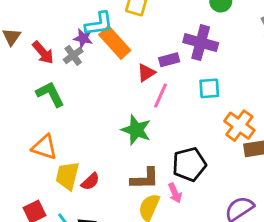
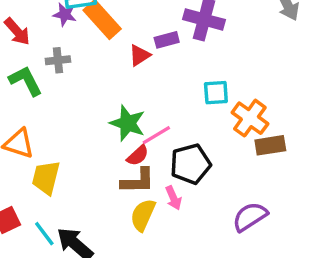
gray cross: (73, 55) -> (58, 60), moved, turned 30
cyan square: (209, 88) -> (216, 93), moved
pink line: (161, 96) -> (156, 135), moved, turned 35
red semicircle: (90, 182) -> (138, 155), moved

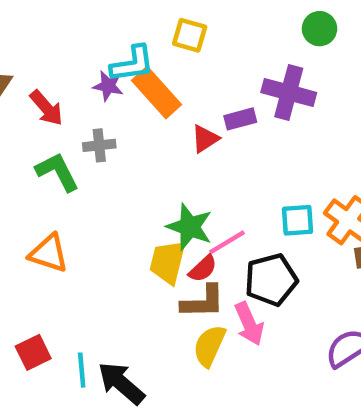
cyan square: (216, 93) -> (298, 220), moved
yellow trapezoid: (46, 178) -> (168, 262), moved
pink arrow: (173, 198) -> (249, 324), size x1.4
cyan line: (44, 234) -> (82, 370), turned 32

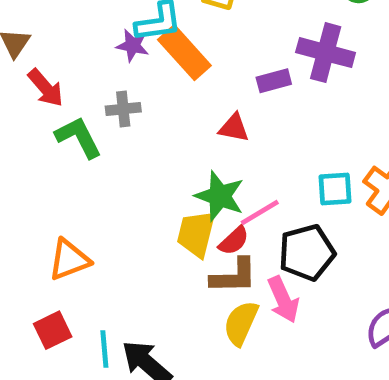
red arrow: (46, 108) -> (46, 88), moved
red triangle: (205, 139) -> (234, 128), moved, turned 44
orange triangle: (49, 253) -> (69, 260), moved, turned -39

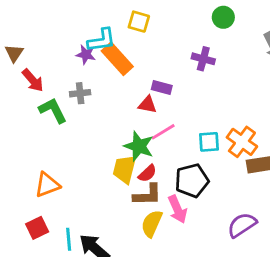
purple cross: (326, 53) -> (203, 59), size x0.7
purple rectangle: (274, 81) -> (162, 87), moved, turned 30
pink line: (260, 213) -> (163, 132), moved

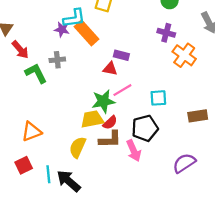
purple cross: (203, 59) -> (166, 33), moved
orange cross: (242, 142) -> (184, 55), moved
green star: (139, 146) -> (103, 101), turned -30
yellow trapezoid: (124, 169) -> (92, 119), turned 65
yellow semicircle: (152, 224) -> (78, 147), moved

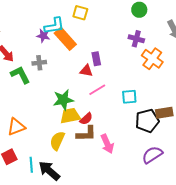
purple rectangle: (121, 55) -> (96, 59), turned 64
green star: (103, 101) -> (63, 100), moved
black pentagon: (145, 128) -> (147, 121), moved

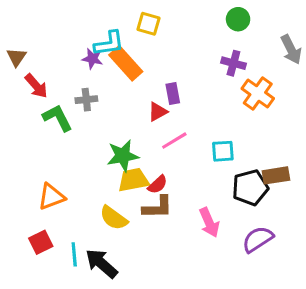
red triangle: (86, 71) -> (158, 112), turned -40
yellow semicircle: (57, 141) -> (114, 218), turned -78
pink arrow: (107, 144) -> (209, 222), moved

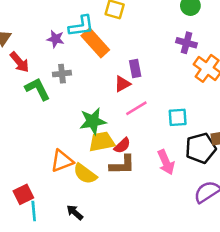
purple star: (92, 59) -> (55, 39), moved
orange triangle: (51, 197) -> (62, 161), moved
pink arrow: (209, 222) -> (166, 162), moved
cyan line: (74, 254) -> (34, 211), moved
black arrow: (101, 263) -> (75, 212), size x0.6

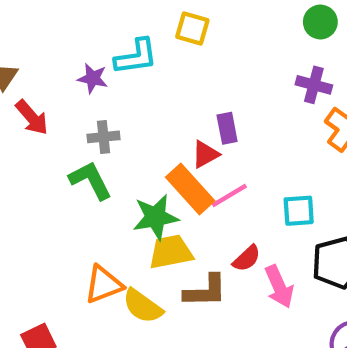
orange rectangle: (95, 43) -> (190, 189), moved
green L-shape: (38, 89) -> (90, 180), moved
red semicircle: (122, 146) -> (247, 258), moved

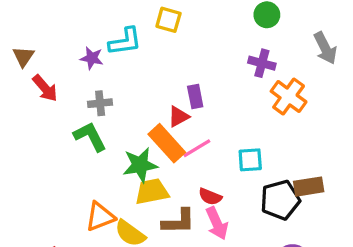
red semicircle: (247, 258) -> (210, 197), turned 65
pink arrow: (279, 287) -> (217, 223), moved

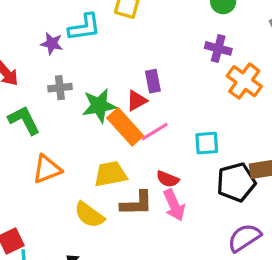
green L-shape: (90, 137) -> (24, 120), moved
green star: (140, 165) -> (99, 106), moved
orange triangle: (100, 217) -> (47, 169), moved

